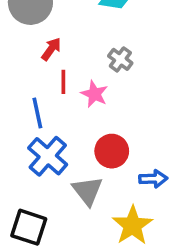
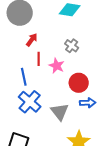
red circle: (112, 151) -> (79, 83), moved
blue arrow: (153, 179) -> (88, 103), moved
gray triangle: (88, 191) -> (60, 112), moved

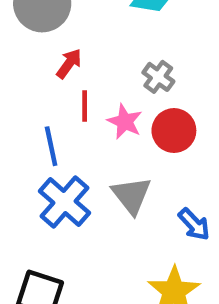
red circle: (79, 83) -> (174, 131), moved
blue arrow: (88, 103) -> (194, 224), moved, turned 49
gray triangle: (60, 112) -> (131, 195), moved

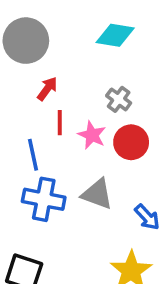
gray triangle: (131, 195) -> (97, 194), turned -32
blue cross: (65, 202) -> (44, 199), turned -30

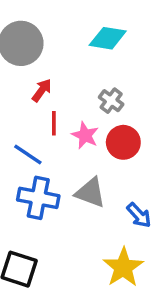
blue line: (33, 155) -> (28, 154), turned -44

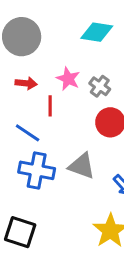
red arrow: (42, 90) -> (26, 83), moved, turned 60
pink star: (85, 135) -> (68, 79), moved

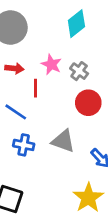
cyan diamond: (97, 32) -> (76, 24), turned -48
blue cross: (37, 170) -> (24, 145), size x0.7

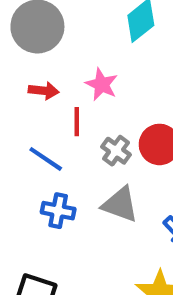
gray cross: (79, 71) -> (116, 151), moved

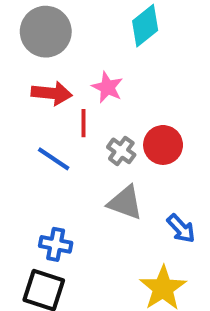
red arrow: (44, 91) -> (52, 93), size x1.4
blue cross: (58, 211) -> (56, 244), moved

